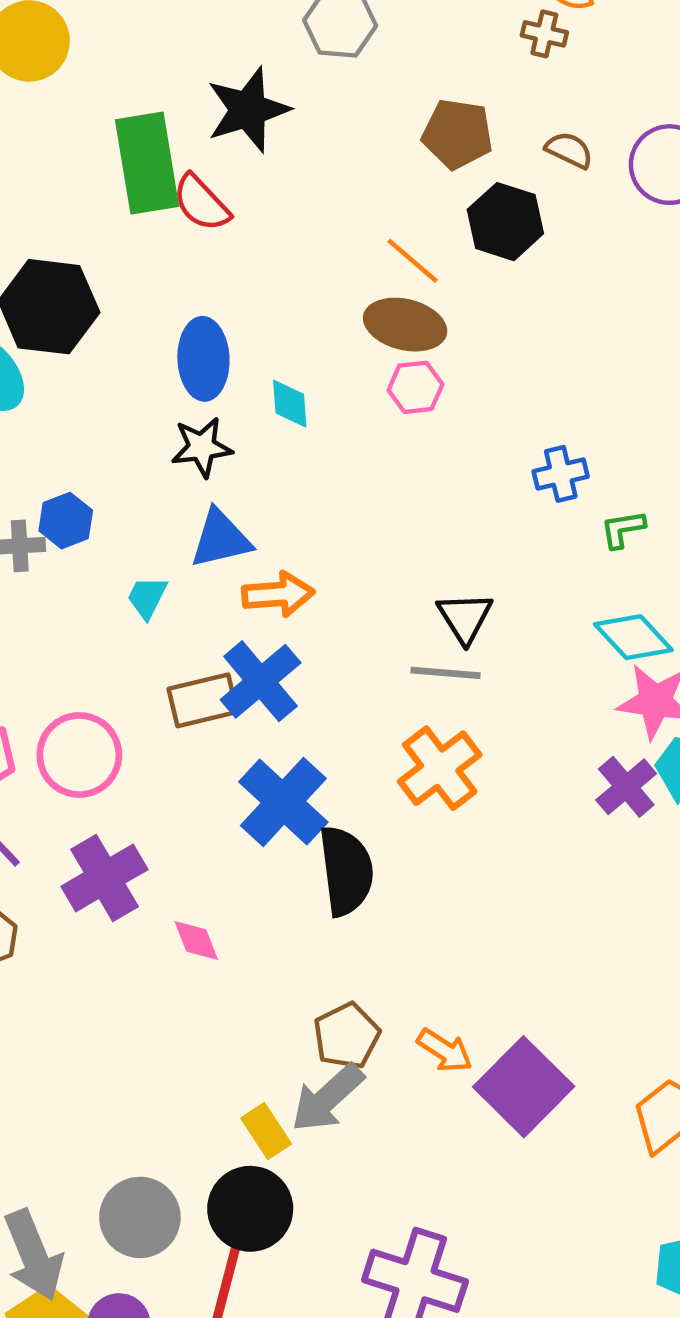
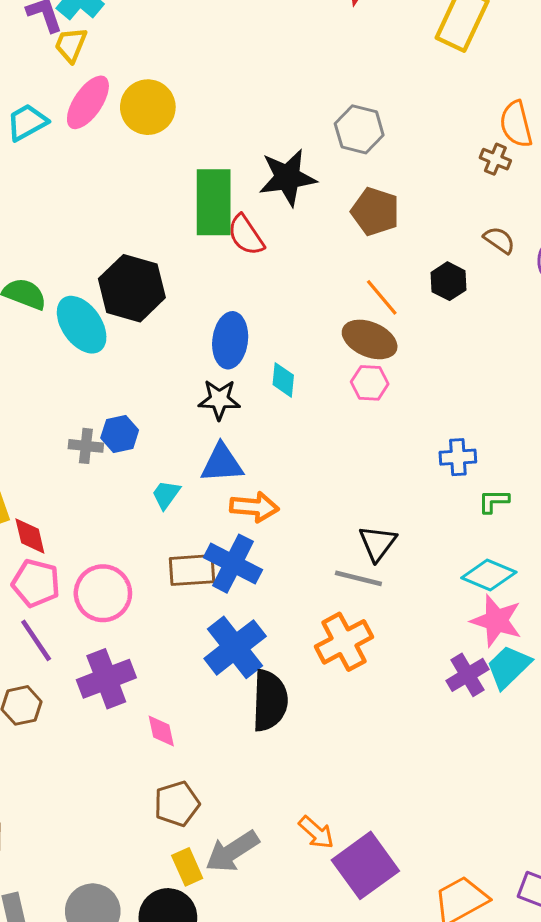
brown pentagon: (457, 134) -> (375, 212), moved
black hexagon: (505, 222) -> (448, 281), size x0.7
cyan diamond: (633, 637) -> (489, 575), turned -34
blue cross: (261, 681) -> (233, 564), turned -32
brown pentagon: (347, 1036) -> (177, 804), moved

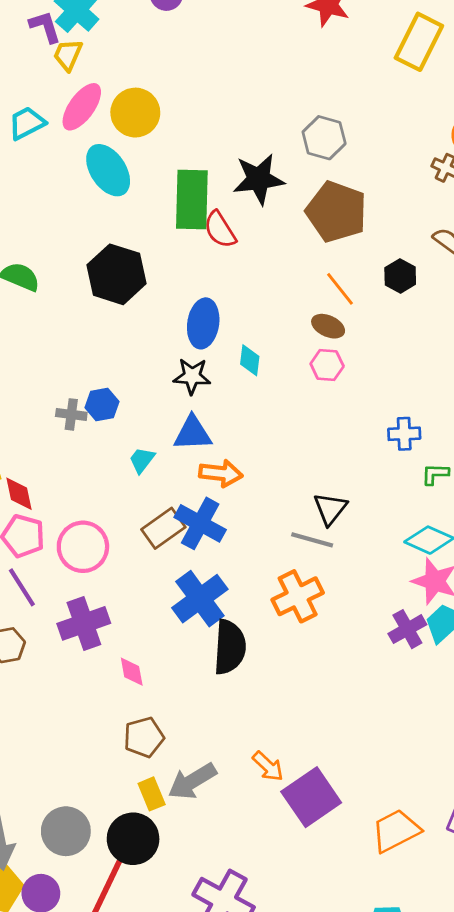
brown pentagon: (375, 212) -> (336, 212), size x1.4
cyan ellipse: (82, 325) -> (108, 170), moved
brown ellipse: (370, 339) -> (328, 326), size x0.7
brown rectangle: (192, 570) -> (163, 528), turned -33

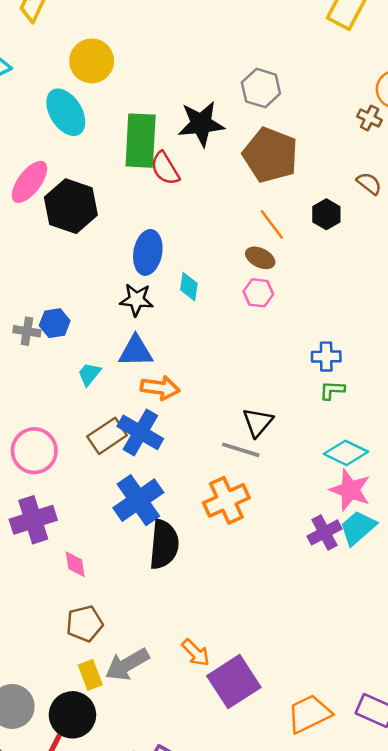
pink ellipse: (82, 107) -> (29, 182), moved
green L-shape: (435, 474) -> (332, 390), moved

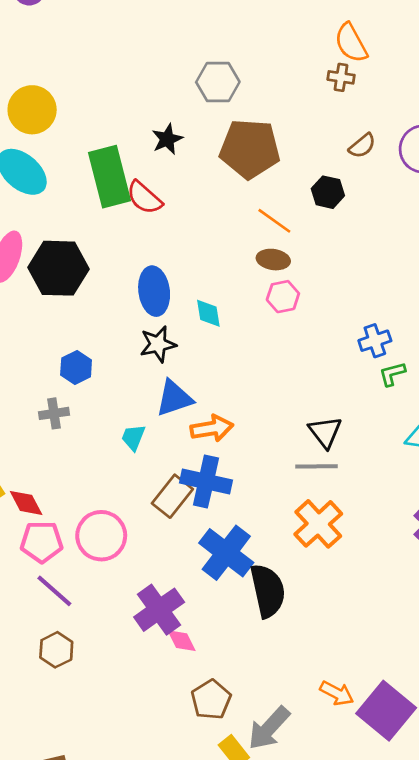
black star: (201, 124) -> (167, 139), size x0.6
brown semicircle: (369, 183) -> (362, 146), turned 120
blue hexagon: (55, 323) -> (76, 367), moved
purple cross: (33, 520) -> (159, 610), moved

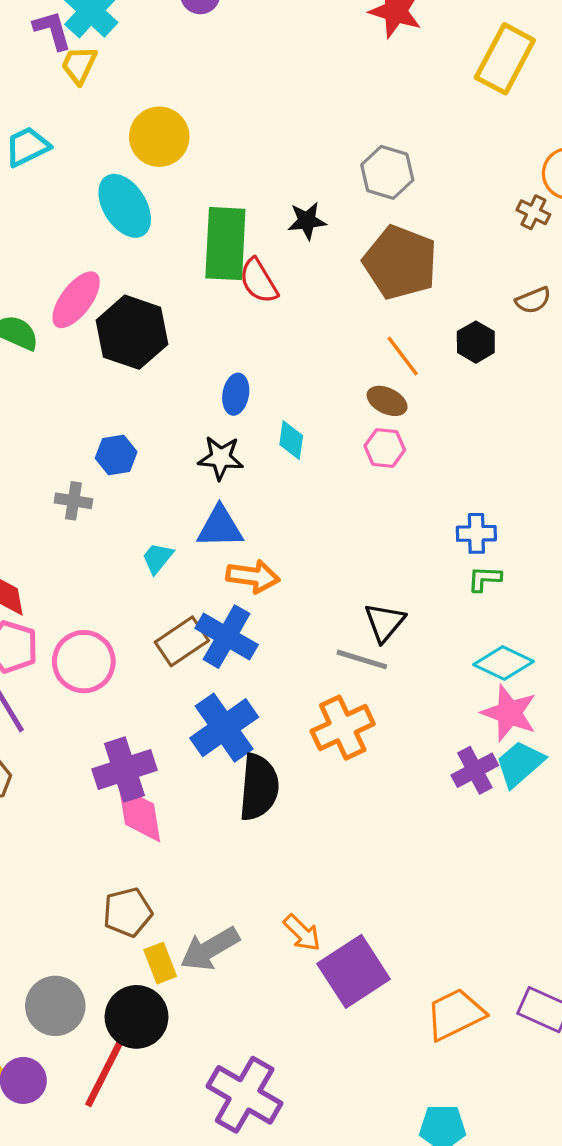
blue ellipse: (154, 291) -> (236, 394), size x0.7
pink diamond: (182, 641) -> (139, 814), size x1.6
brown pentagon: (211, 700) -> (128, 912), moved

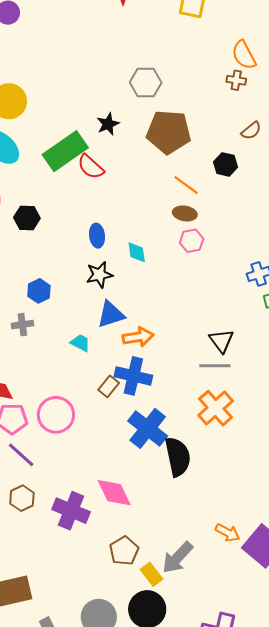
green rectangle: (225, 244) -> (65, 151), turned 69
black hexagon: (132, 332) -> (27, 218), size x0.6
cyan trapezoid: (158, 558) -> (80, 343), turned 95
brown rectangle: (182, 641) -> (109, 386), size x0.7
purple cross: (124, 770) -> (71, 511), moved, turned -33

